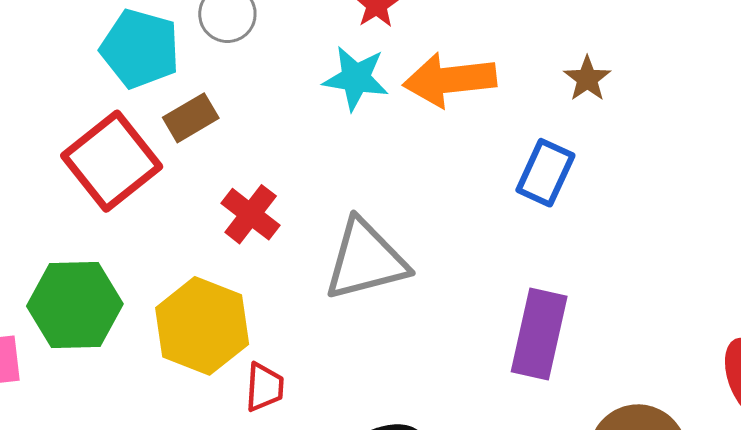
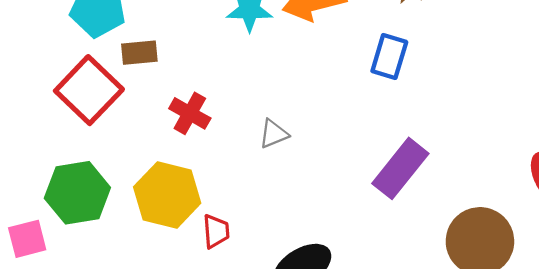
brown rectangle: (191, 118) -> (139, 53), turned 33
gray triangle: (366, 260) -> (274, 134), size x0.5
purple rectangle: (539, 334) -> (400, 168), turned 34

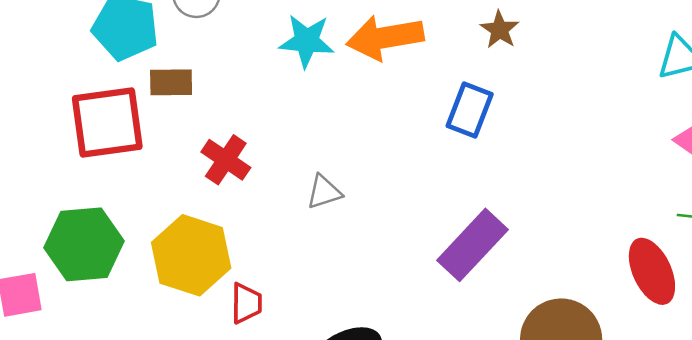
red square: (89, 90) -> (107, 123), turned 34

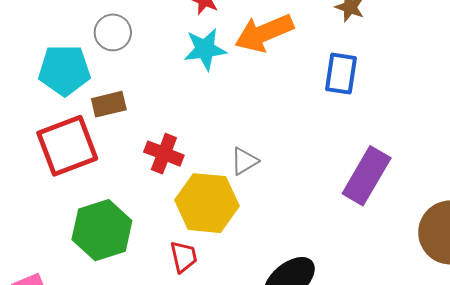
green hexagon: (84, 244) -> (102, 230), moved
yellow hexagon: (191, 255) -> (207, 203), moved
red trapezoid: (246, 303) -> (184, 257), moved

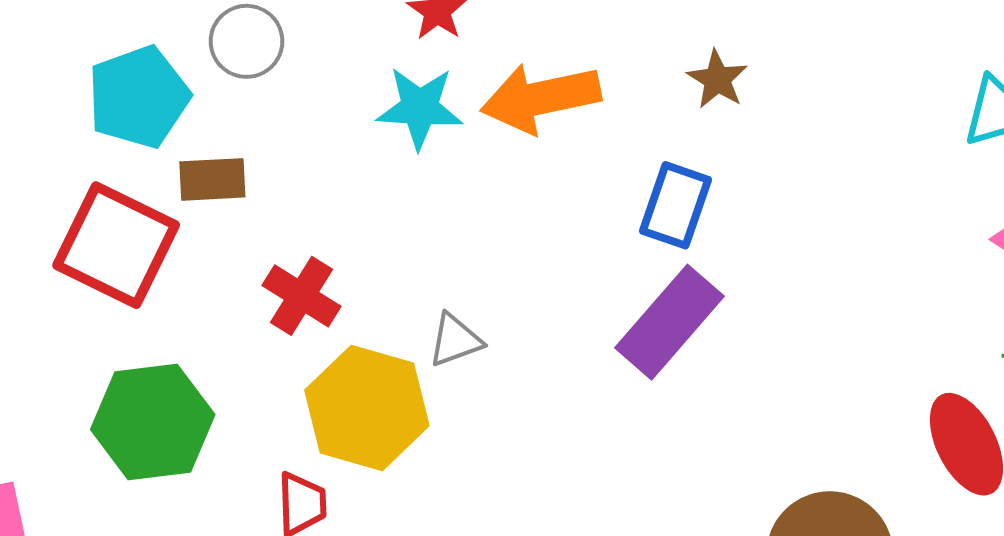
cyan pentagon: (64, 70) -> (139, 97), turned -30
red square: (67, 146) -> (116, 245), turned 36
purple rectangle: (367, 176) -> (669, 322), moved

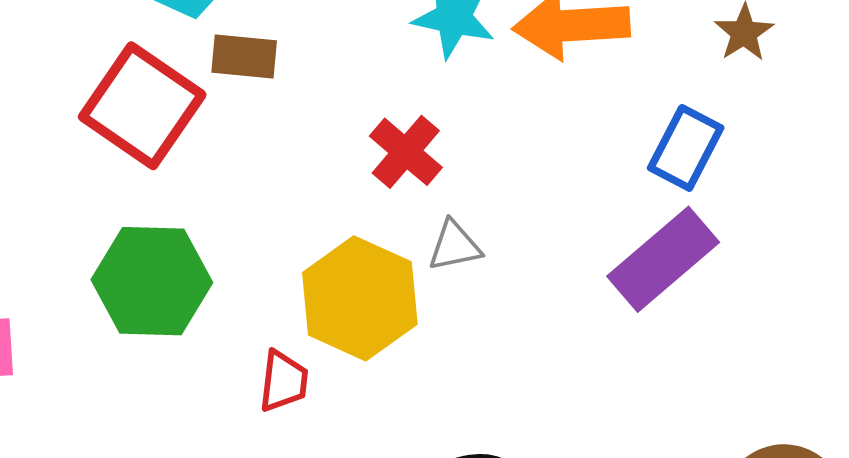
red cross: (301, 296) -> (406, 152), moved

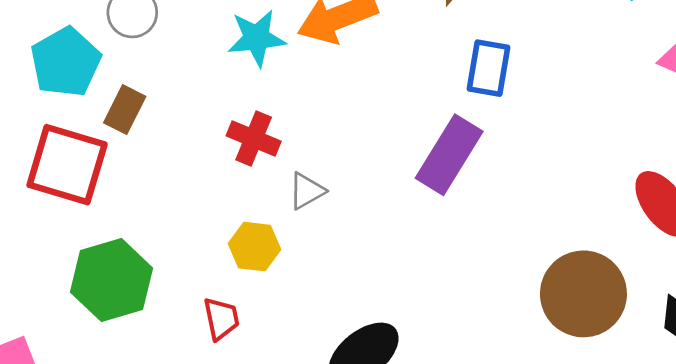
brown rectangle: (244, 56) -> (125, 110), turned -51
blue rectangle: (686, 148) -> (488, 68), moved
yellow hexagon: (360, 298) -> (255, 247), size x0.6

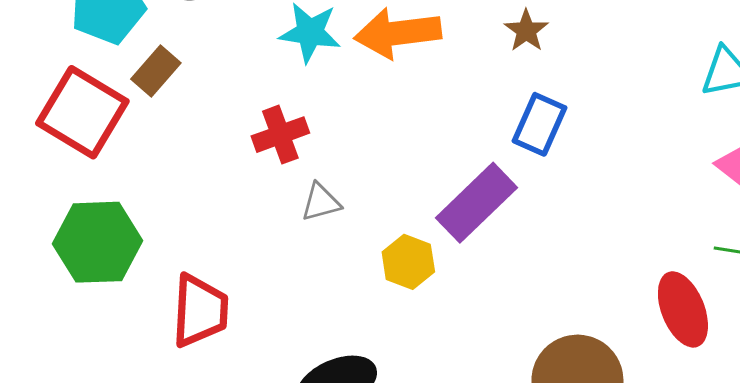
red cross: (254, 138) -> (280, 135), turned 33
yellow hexagon: (255, 247) -> (408, 262), moved
red trapezoid: (221, 319) -> (200, 311), size x1.6

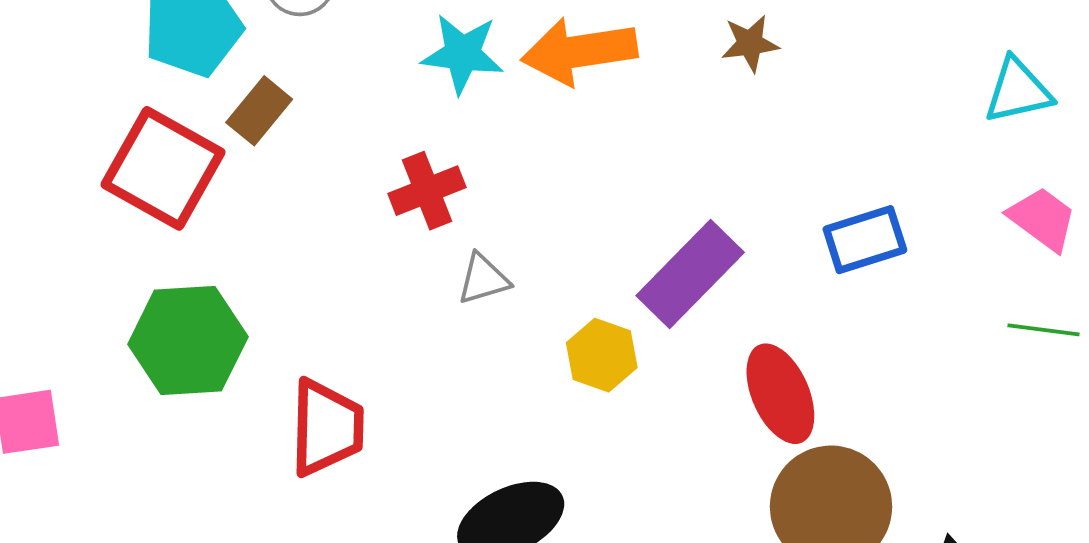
brown star: (526, 31) -> (750, 43), turned 30
blue rectangle: (540, 124) -> (865, 240), moved, turned 50
red ellipse: (683, 309) -> (780, 394), moved

